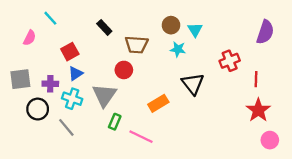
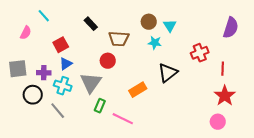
black triangle: (193, 84) -> (168, 73), turned 30
pink circle: (270, 140) -> (218, 122), moved

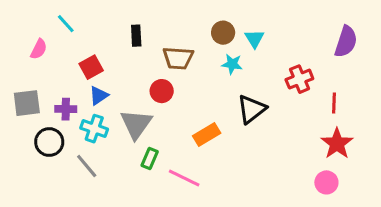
black rectangle: (91, 24) -> (136, 36), turned 40

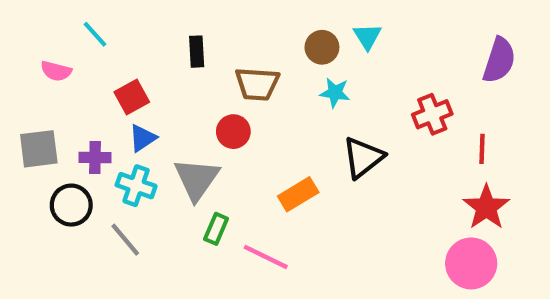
cyan triangle: (255, 39) -> (367, 36), moved
pink semicircle: (39, 49) -> (56, 71), turned 78
pink circle: (326, 182) -> (471, 263), size x1.5

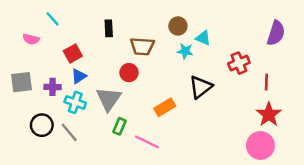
cyan triangle: (367, 36) -> (203, 38), moved, turned -35
black circle: (71, 205) -> (42, 125), moved

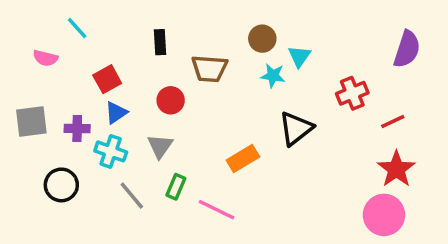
cyan triangle: (203, 38) -> (299, 56), turned 42
red circle: (129, 73) -> (171, 100), moved
red line: (266, 82) -> (393, 121), turned 63
gray triangle: (109, 99) -> (160, 146), size x0.7
gray line: (69, 132) -> (132, 196), moved

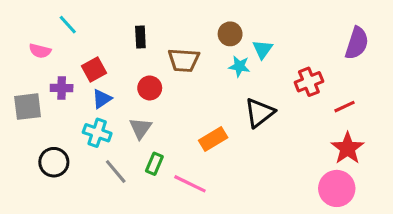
purple cross: (77, 129) -> (62, 88), moved

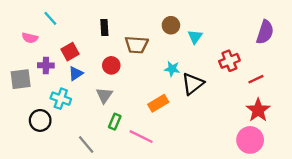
cyan star: (239, 66) -> (172, 69), moved
cyan cross: (97, 133) -> (61, 99), moved
gray line: (116, 171) -> (86, 145), moved

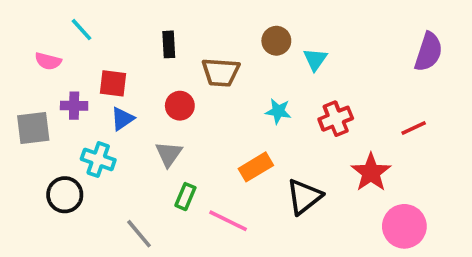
red square: (70, 52) -> (113, 83), turned 36
red cross: (229, 61) -> (336, 119), moved
black triangle: (193, 84) -> (304, 197), moved
red star: (258, 110) -> (371, 172), moved

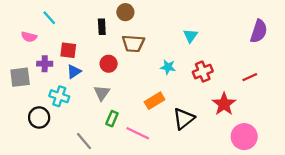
brown circle: (276, 41) -> (125, 12), moved

